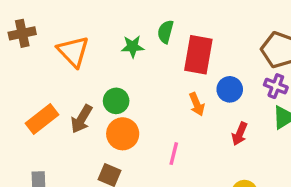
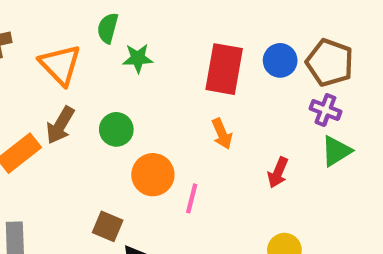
green semicircle: (165, 32) -> (108, 28), moved
blue circle: (230, 89) -> (280, 60), moved
brown arrow: (82, 119) -> (60, 125), moved
orange circle: (123, 134) -> (153, 175), moved

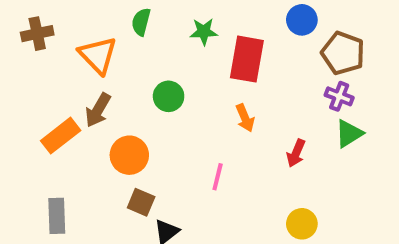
green star: (138, 58) -> (204, 32), moved
blue circle: (280, 60) -> (302, 20), moved
green circle: (116, 129) -> (169, 96), moved
orange circle: (153, 175) -> (129, 155), moved

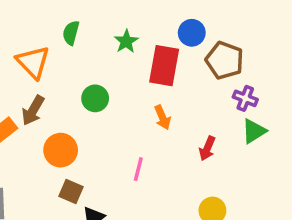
blue circle: (302, 20) -> (192, 33), moved
green star: (204, 32) -> (126, 41), turned -30
brown pentagon: (343, 53) -> (225, 60), moved

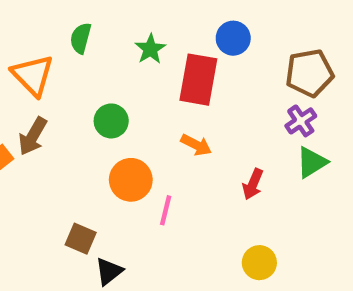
brown pentagon: (225, 60) -> (309, 73), moved, turned -30
purple cross: (245, 98) -> (301, 121), turned 35
orange arrow: (162, 117) -> (196, 145), turned -40
orange circle: (61, 150) -> (131, 180), moved

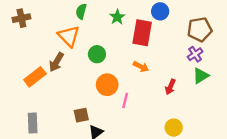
orange triangle: (33, 75) -> (69, 36), moved
brown square: (81, 239) -> (81, 115), turned -35

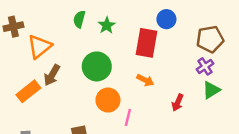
green star: (117, 17) -> (107, 25), moved
orange triangle: (69, 36) -> (40, 47), moved, turned 35
green circle: (97, 54) -> (97, 66), size x1.5

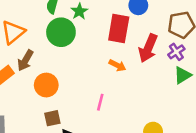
green circle: (97, 66) -> (61, 32), moved
orange circle: (108, 100) -> (46, 85), moved
red arrow: (178, 103) -> (148, 48), moved, size x1.6

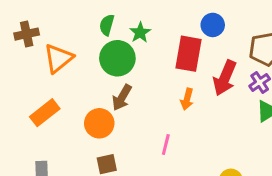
brown arrow: (25, 60) -> (122, 98), moved
orange arrow: (117, 65) -> (187, 99), turned 77

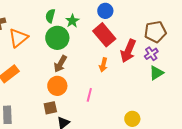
blue circle: (213, 25) -> (105, 11), moved
red rectangle: (188, 54) -> (104, 35), turned -50
orange circle: (99, 123) -> (57, 86), moved

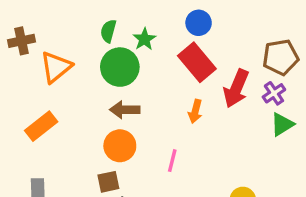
brown arrow: (60, 64) -> (125, 110), turned 60

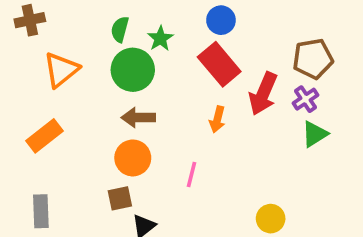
brown cross: (21, 41) -> (30, 20), moved

